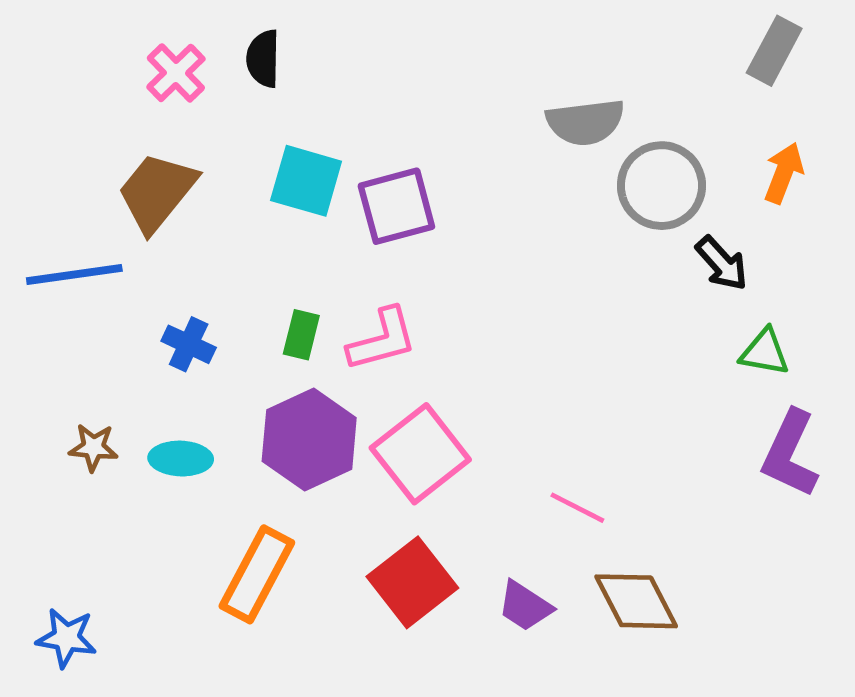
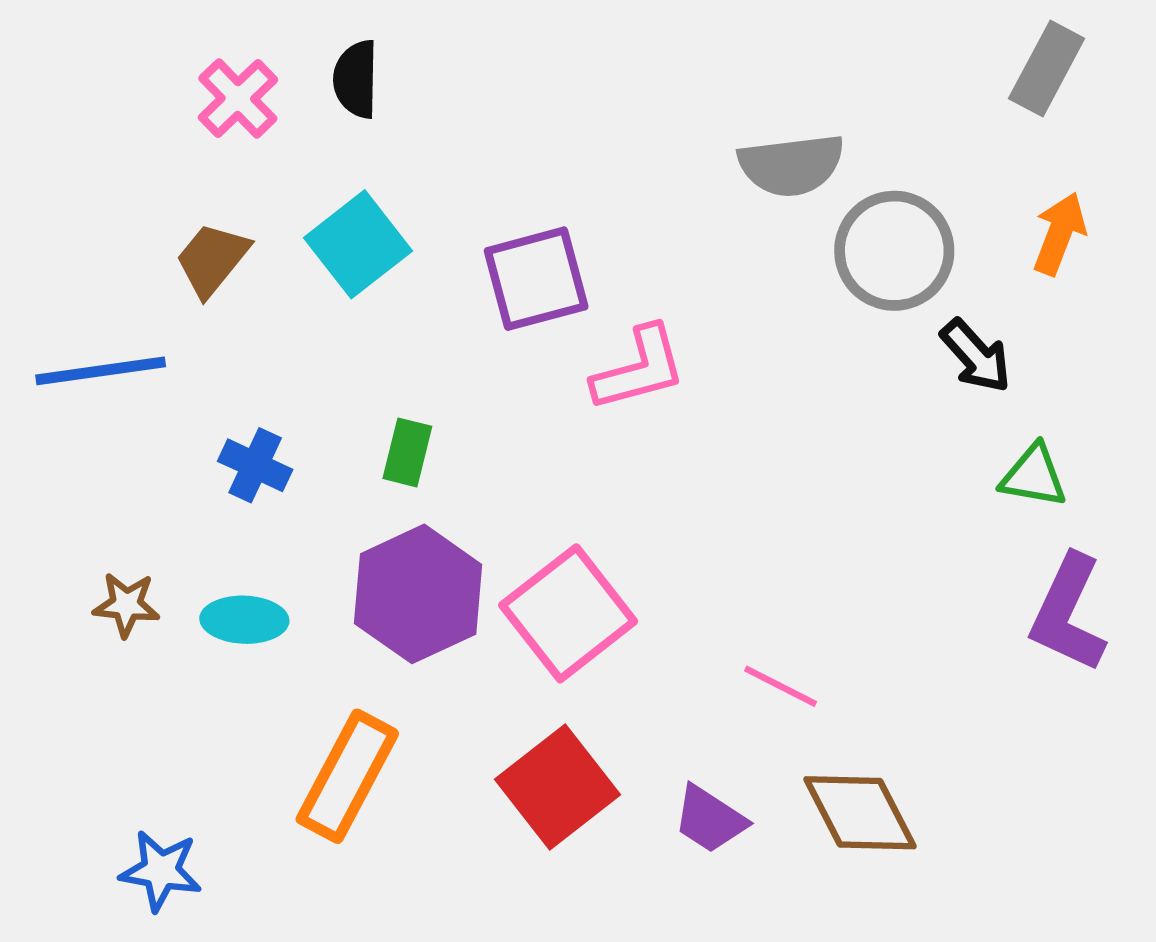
cyan square: (306, 181) -> (358, 244), moved, turned 36
brown trapezoid: (157, 192) -> (212, 259), size x0.7
pink L-shape: (382, 340) -> (639, 369), moved
blue star: (66, 638) -> (161, 871), moved

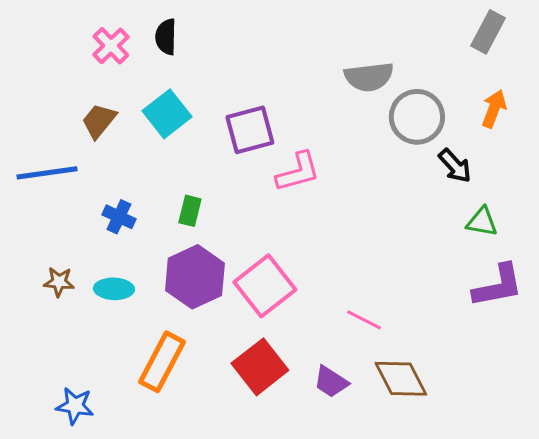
purple L-shape: (1068, 613) -> (498, 286), turned -126

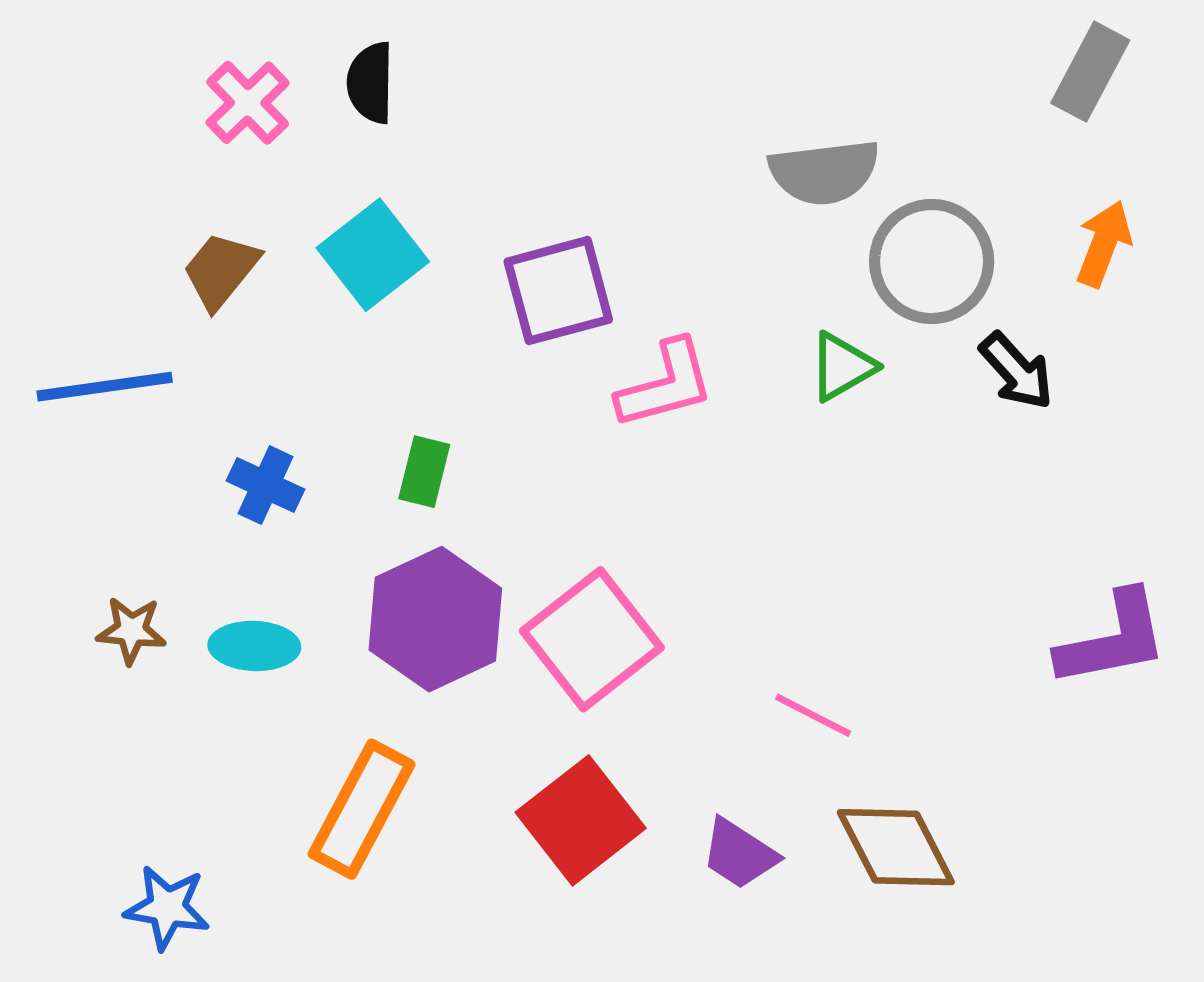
green triangle: (482, 222) -> (842, 367), moved, turned -40

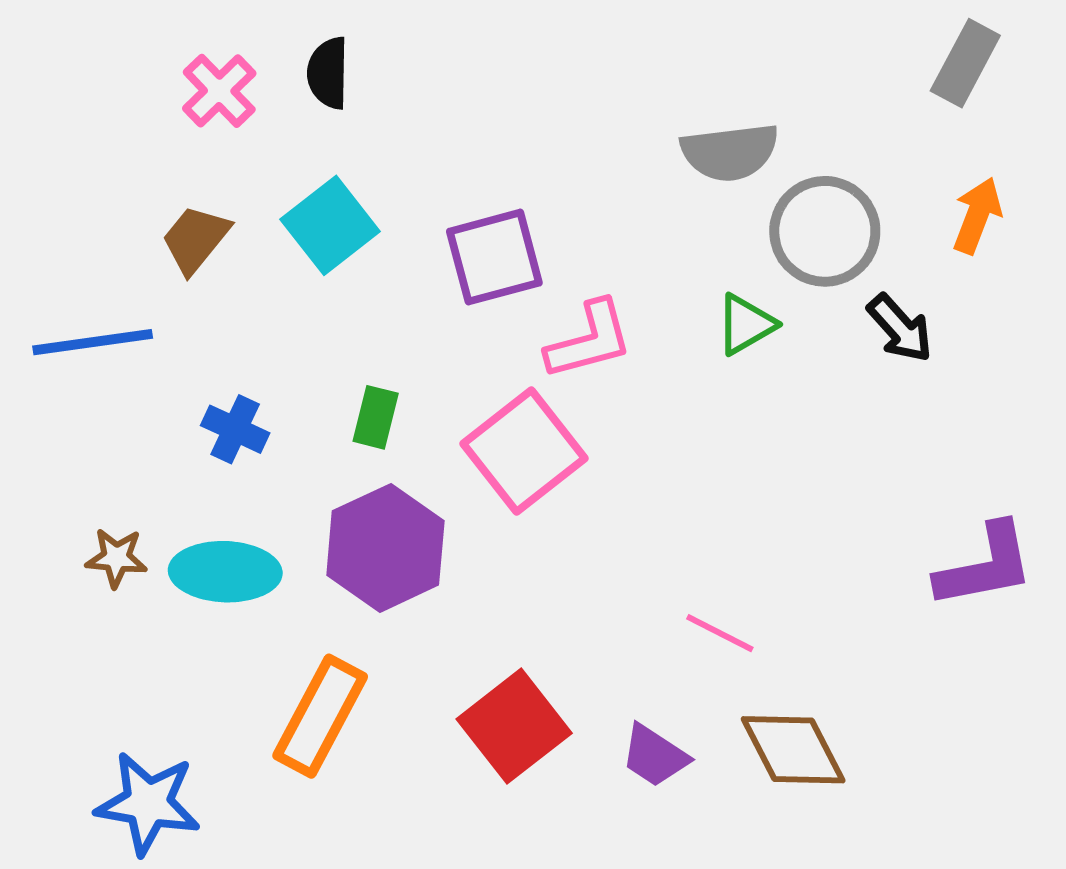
pink square: (592, 639) -> (524, 451), moved
cyan ellipse: (254, 646) -> (225, 572), size x1.4
blue star: (167, 907) -> (148, 803), size x1.4

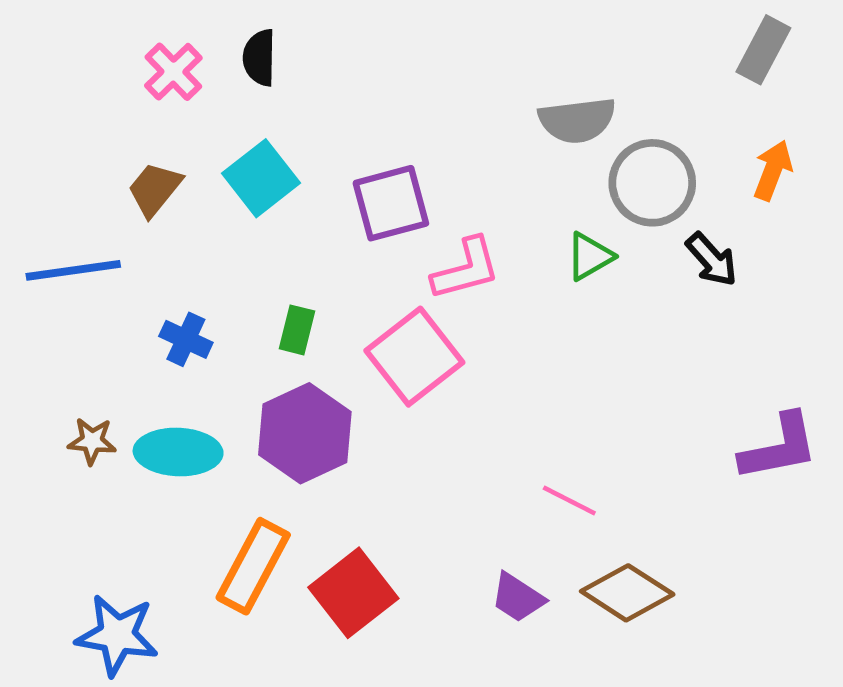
red square: (514, 726) -> (353, 593), moved
brown diamond: (793, 750) -> (627, 593), turned -30

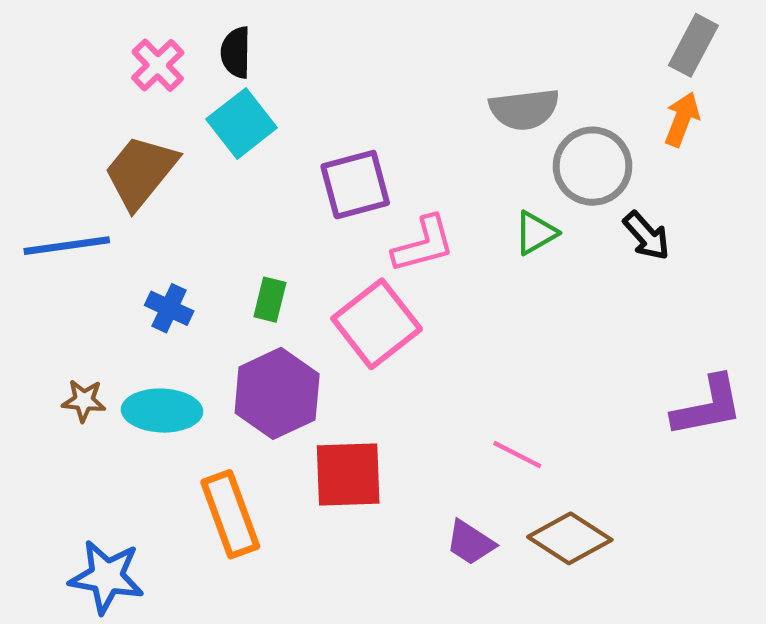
orange arrow: (773, 170) -> (682, 119), moved
cyan square: (261, 178) -> (242, 123), moved
brown trapezoid: (155, 189) -> (141, 172), size x1.5
orange rectangle: (253, 566) -> (230, 514), turned -48
red square: (353, 593) -> (348, 474), moved, turned 36

